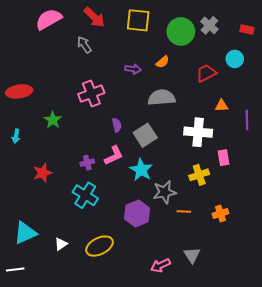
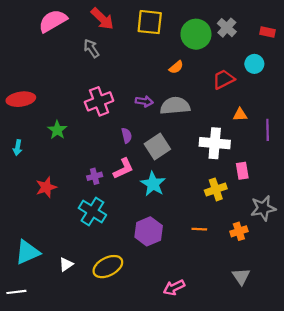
purple arrow: (133, 69) -> (144, 101), moved
gray star: (165, 192) -> (263, 208), moved
gray triangle: (192, 255) -> (241, 276), moved

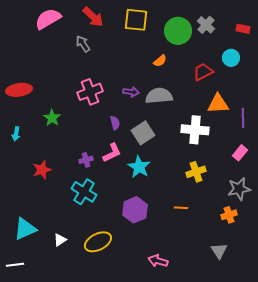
orange triangle: (240, 115) -> (218, 104), size x1.6
pink rectangle: (242, 171) -> (240, 153), moved, turned 49
orange cross: (239, 231) -> (229, 215), moved
pink arrow: (174, 287) -> (158, 261), turned 42

